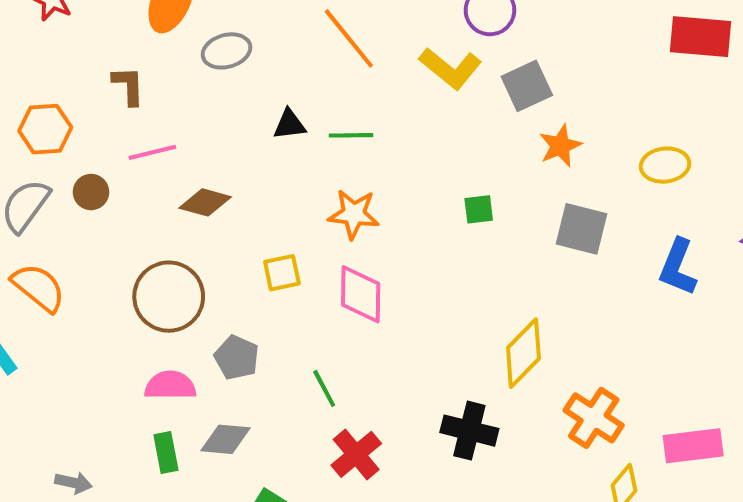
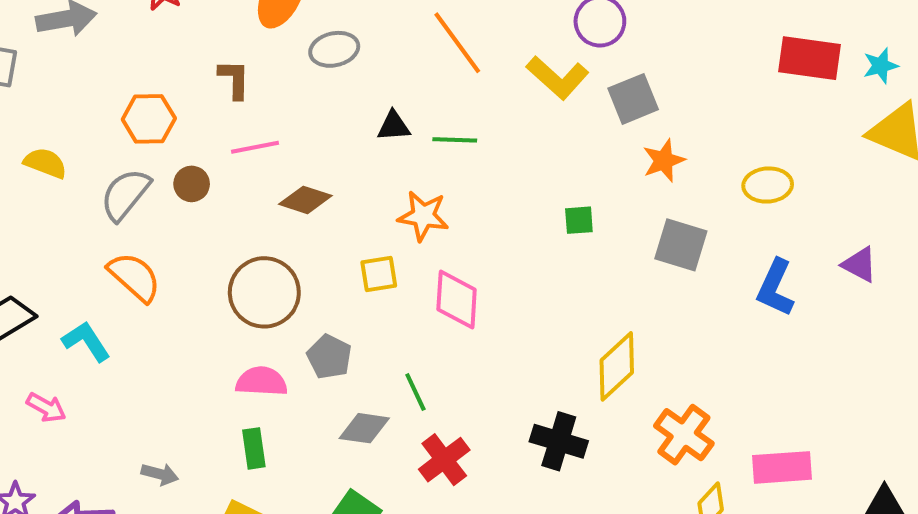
orange star: (354, 214) -> (423, 216), moved
gray diamond: (225, 439) -> (364, 428), moved

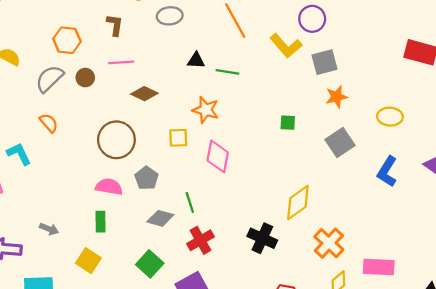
gray square: (681, 245) -> (340, 142), turned 32
orange semicircle: (134, 277) -> (49, 123), size x0.7

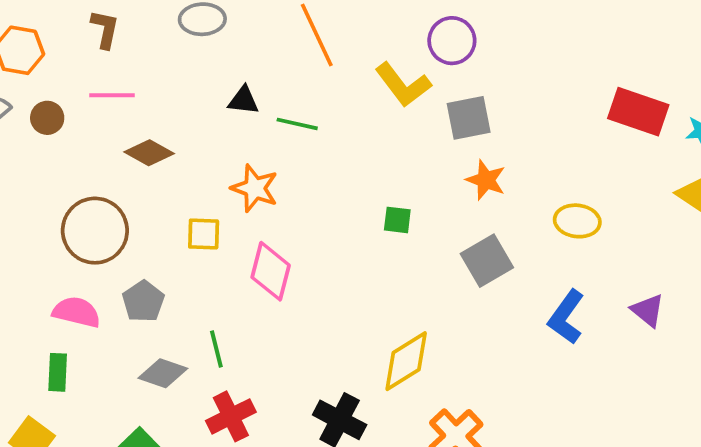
orange star: (337, 97) -> (486, 180), turned 30

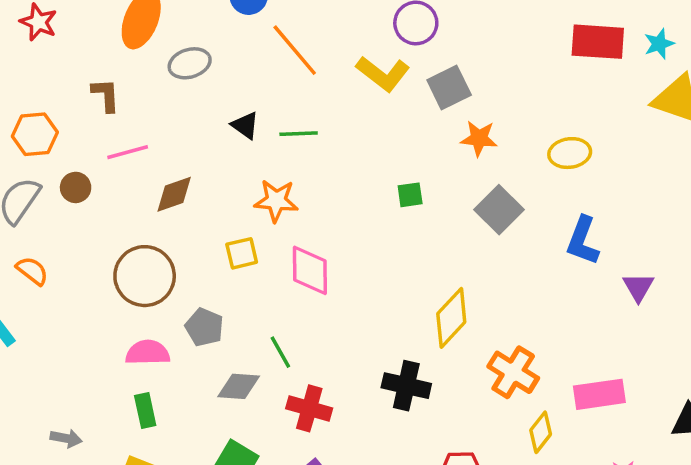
black triangle: (243, 100) -> (245, 125), turned 44
brown diamond: (149, 153) -> (174, 194), turned -33
purple triangle: (648, 310) -> (638, 287), moved, turned 36
red cross: (231, 416) -> (309, 408), turned -33

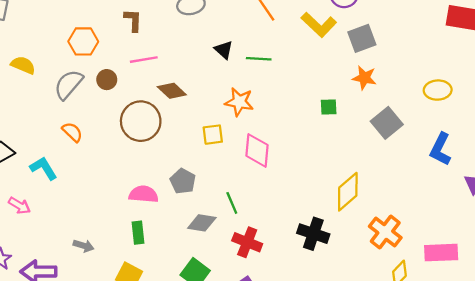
orange star: (479, 138) -> (364, 78), moved
brown diamond: (174, 194) -> (172, 91), turned 56
brown circle: (145, 276) -> (141, 121), moved

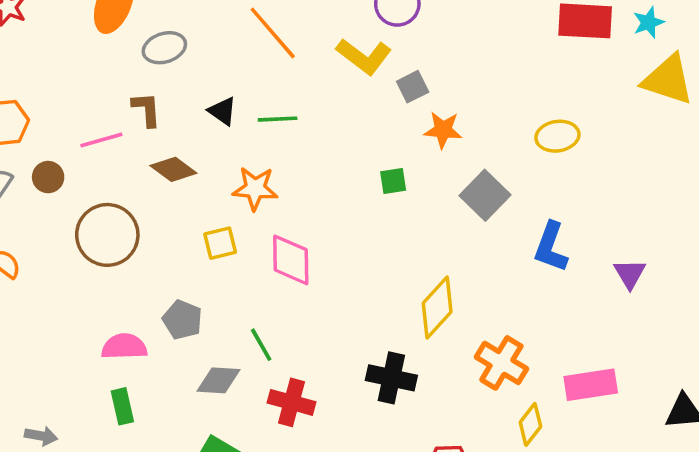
brown L-shape: (133, 20) -> (146, 109), moved
gray square: (362, 38) -> (413, 87), moved, size x0.7
brown diamond: (172, 91) -> (173, 169), moved
blue L-shape: (440, 149) -> (551, 247), moved

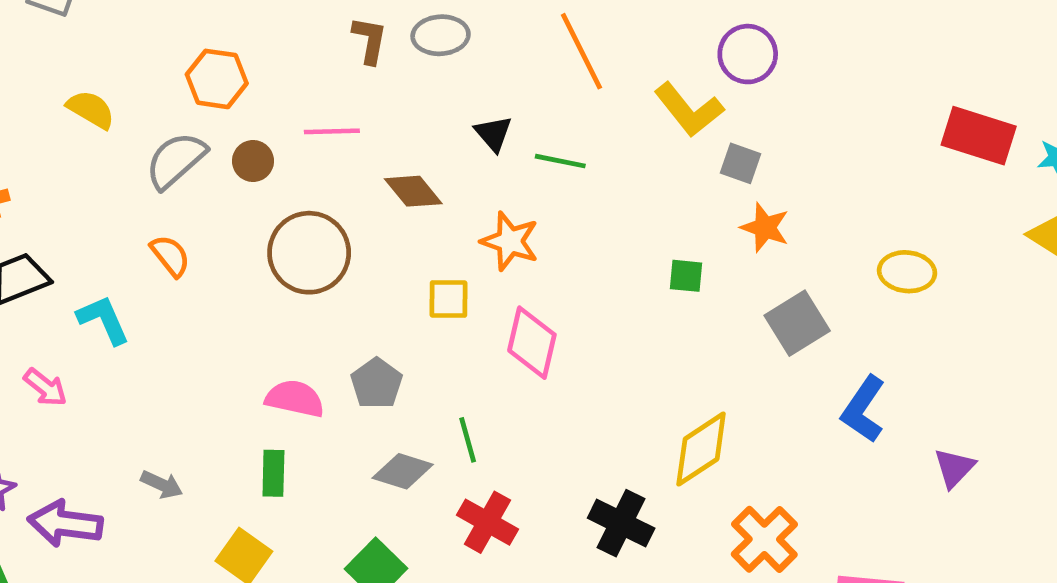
gray square: (413, 87) -> (741, 163), turned 32
brown L-shape: (146, 109) -> (370, 40), moved

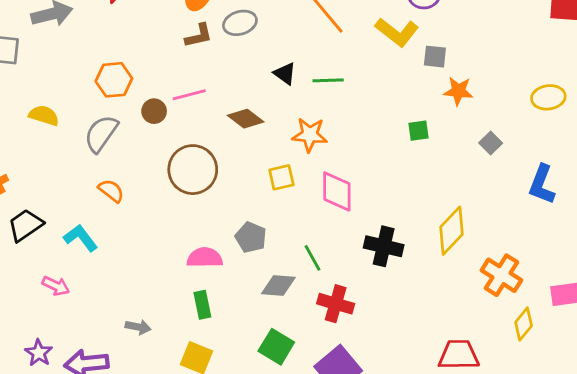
brown L-shape: (370, 40) -> (199, 36), turned 80
brown circle: (253, 161) -> (154, 111), moved
gray square: (797, 323) -> (491, 143), size x0.6
black cross: (621, 523) -> (384, 246), moved

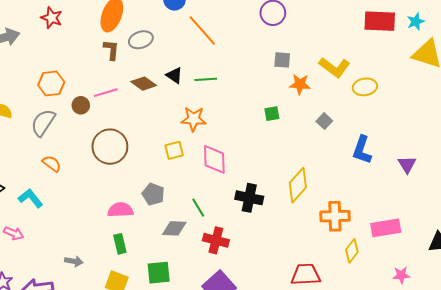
yellow L-shape: (397, 32) -> (335, 67), moved
brown L-shape: (199, 36) -> (111, 50), turned -70
brown diamond: (246, 119) -> (144, 84), moved
orange cross: (501, 275) -> (335, 216), turned -32
green square: (276, 347) -> (159, 273), moved, turned -35

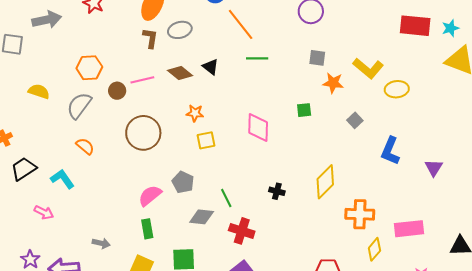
green line: (206, 79) -> (257, 58), moved
orange star: (194, 119) -> (195, 113), moved, size x0.7
pink diamond: (214, 159) -> (258, 127), moved
black cross: (249, 198) -> (277, 191), size x0.6
pink semicircle: (120, 210) -> (150, 196), turned -40

